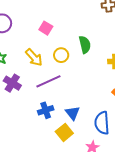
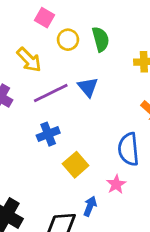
yellow circle: (61, 55) -> (68, 40), moved
blue triangle: (73, 113) -> (88, 87), moved

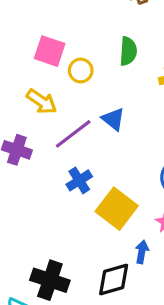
pink square: (45, 18) -> (50, 51), size x1.4
green semicircle: (101, 39) -> (128, 51), moved, turned 30
yellow square: (76, 165) -> (117, 209), size x1.4

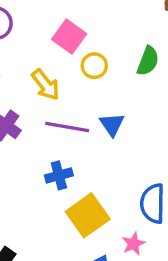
purple line: (73, 134) -> (67, 127), turned 30

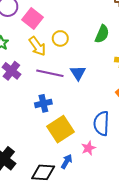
pink square: (69, 37) -> (33, 18), moved
yellow circle: (94, 66) -> (60, 38), moved

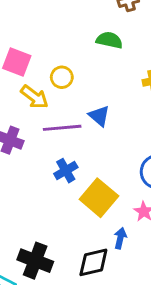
green semicircle: (102, 34) -> (109, 40), moved, turned -84

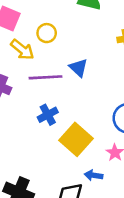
blue arrow: (120, 238) -> (94, 175), turned -96

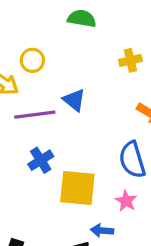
yellow square: (76, 139) -> (77, 188), turned -32

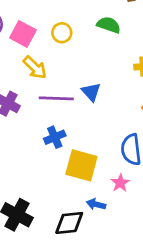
yellow circle: (32, 60) -> (62, 33), moved

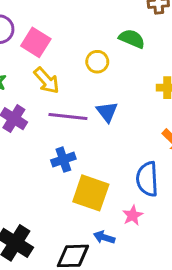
yellow circle: (62, 33) -> (97, 62), moved

